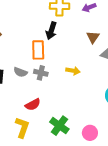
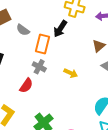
gray semicircle: (20, 72) -> (23, 30), moved
red semicircle: (33, 105) -> (26, 86), moved, turned -42

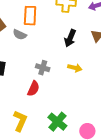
black arrow: (60, 29) -> (70, 38), moved
orange rectangle: (43, 44) -> (30, 16), moved

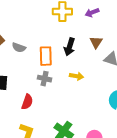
orange rectangle: (30, 16) -> (46, 56), moved
red semicircle: (33, 89) -> (27, 102), moved

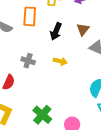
orange rectangle: (46, 56) -> (30, 16), moved

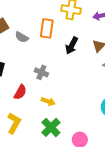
yellow arrow: (60, 61) -> (48, 101), moved

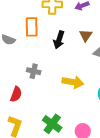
yellow arrow: (48, 101) -> (73, 82), moved, size x1.5

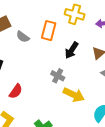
gray cross: (34, 71) -> (58, 76), moved

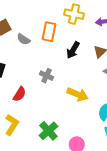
gray cross: (58, 76) -> (47, 76), moved

